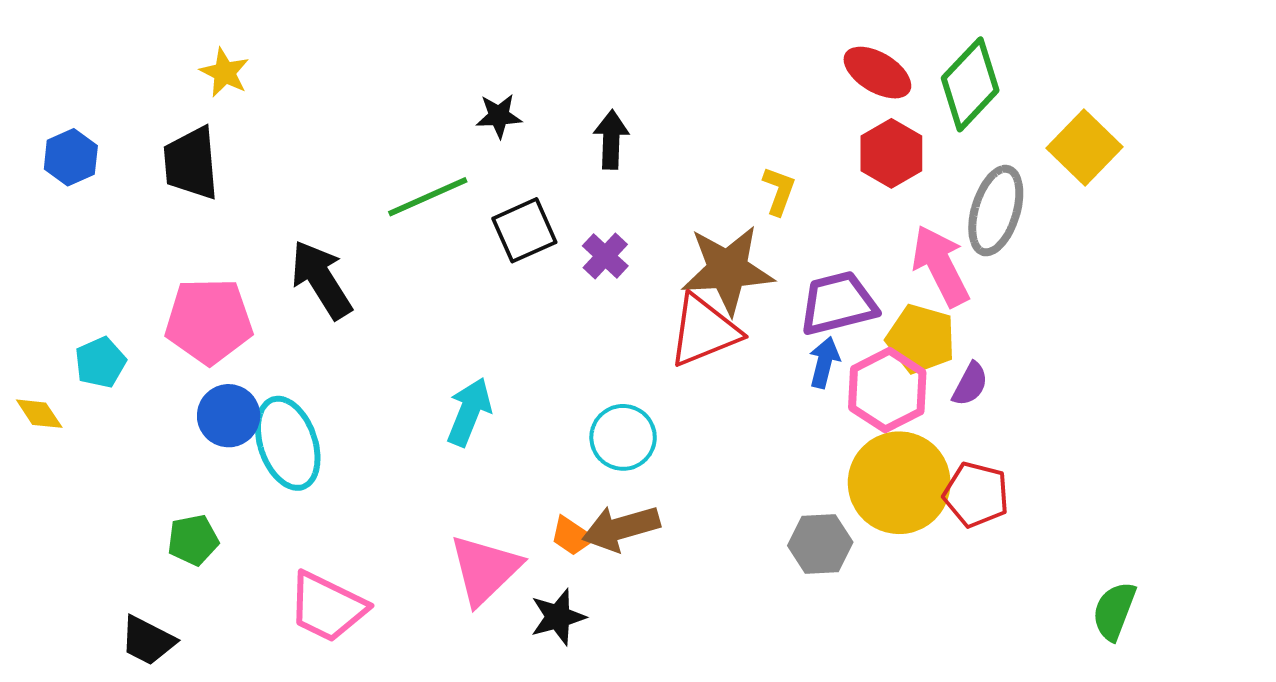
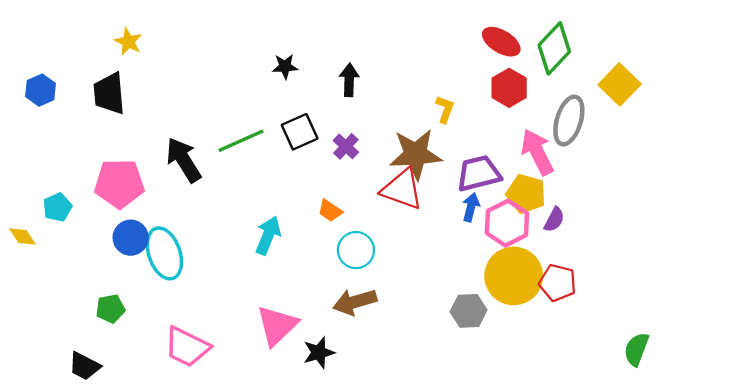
green line: (428, 197) -> (241, 141), moved
red triangle: (704, 331) -> (402, 189), turned 42
orange trapezoid: (572, 536) -> (330, 211), moved

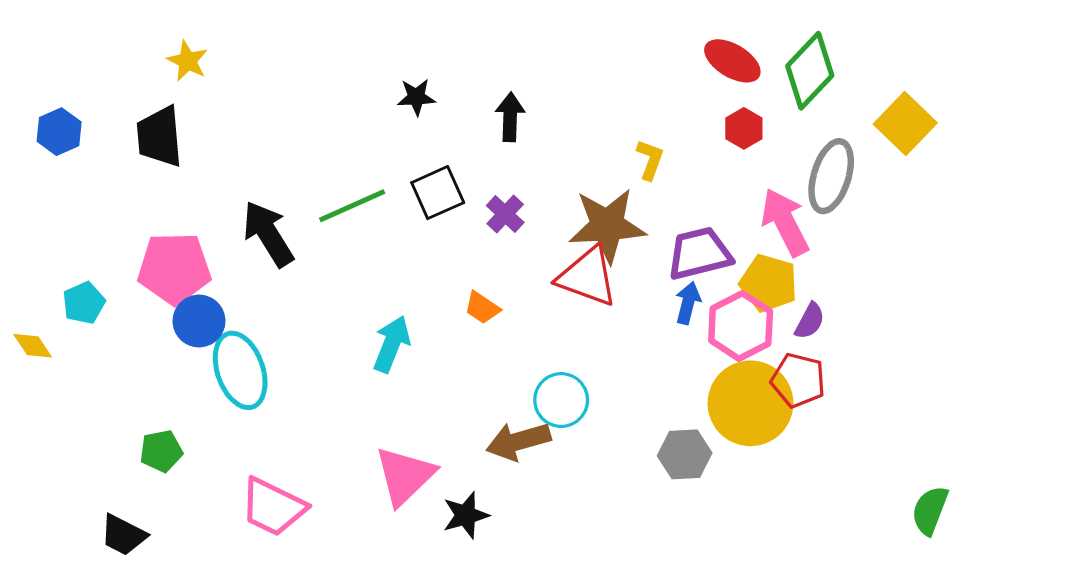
red hexagon: (509, 88) -> (744, 128), size x0.7
blue circle: (131, 238) -> (199, 321), moved
cyan circle: (356, 250) -> (561, 400), moved
red pentagon: (558, 283) -> (798, 380), moved

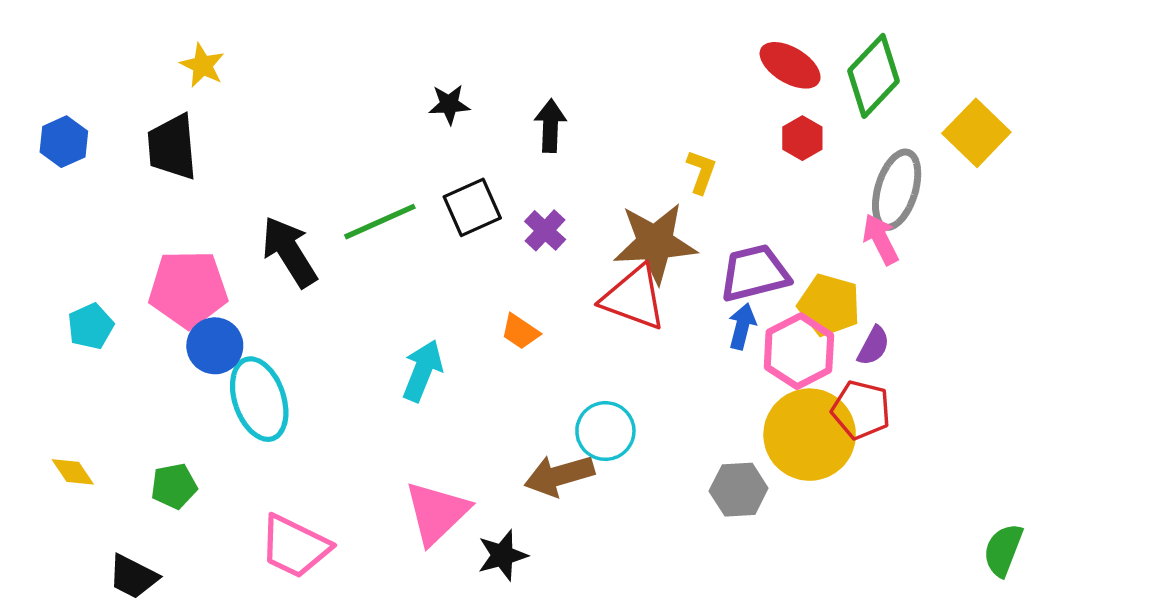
pink arrow: (785, 222) -> (881, 239), moved, size x0.7
yellow diamond: (33, 346) -> (73, 472), moved

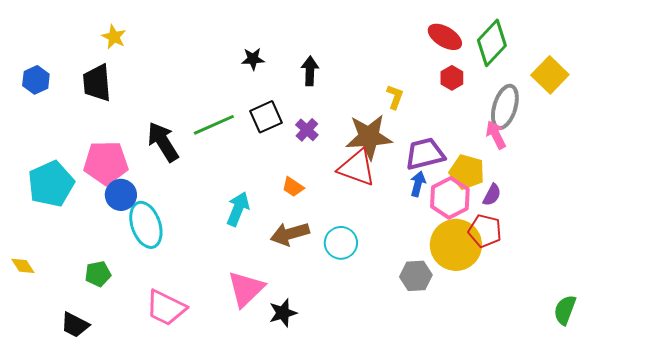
cyan pentagon: (91, 326) -> (51, 184), size x1.8
yellow diamond: (73, 472) -> (23, 266), moved
brown arrow: (559, 475) -> (290, 234), moved

